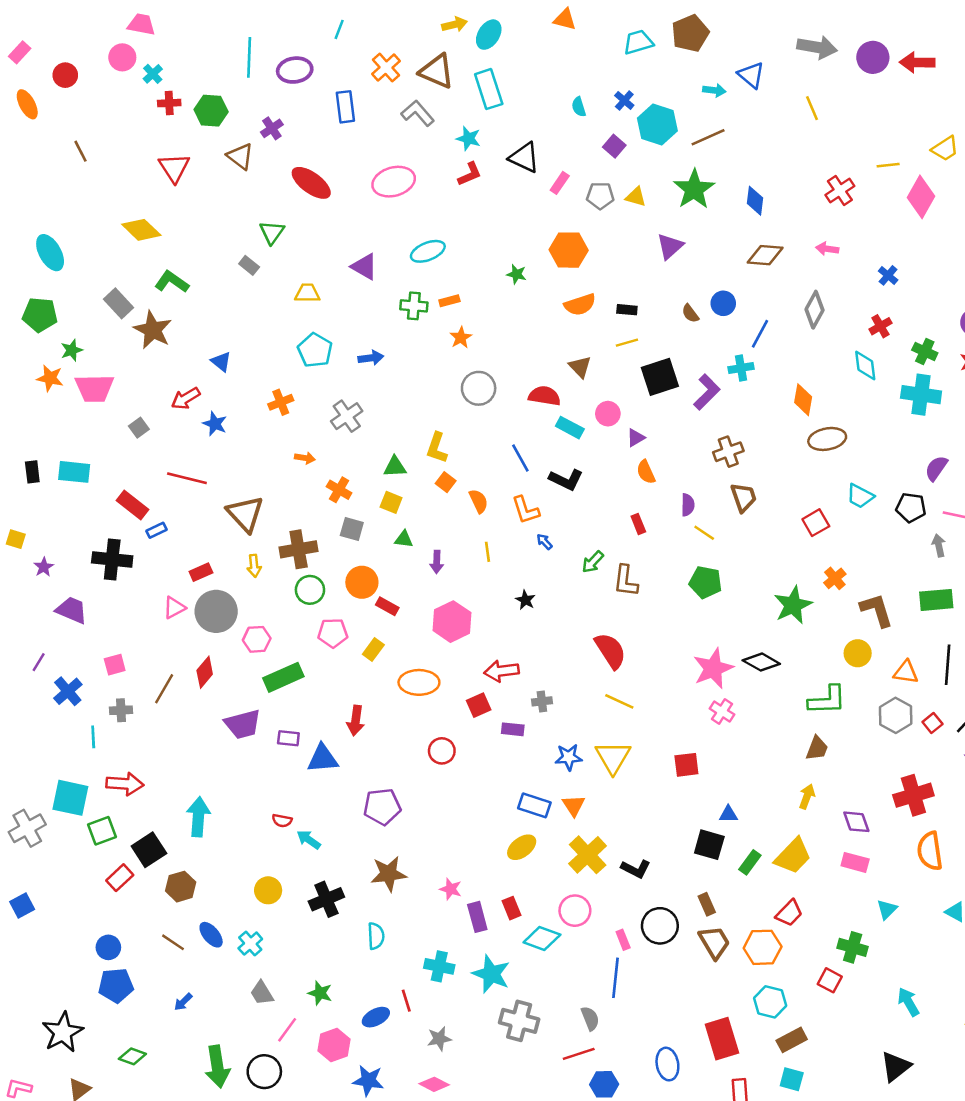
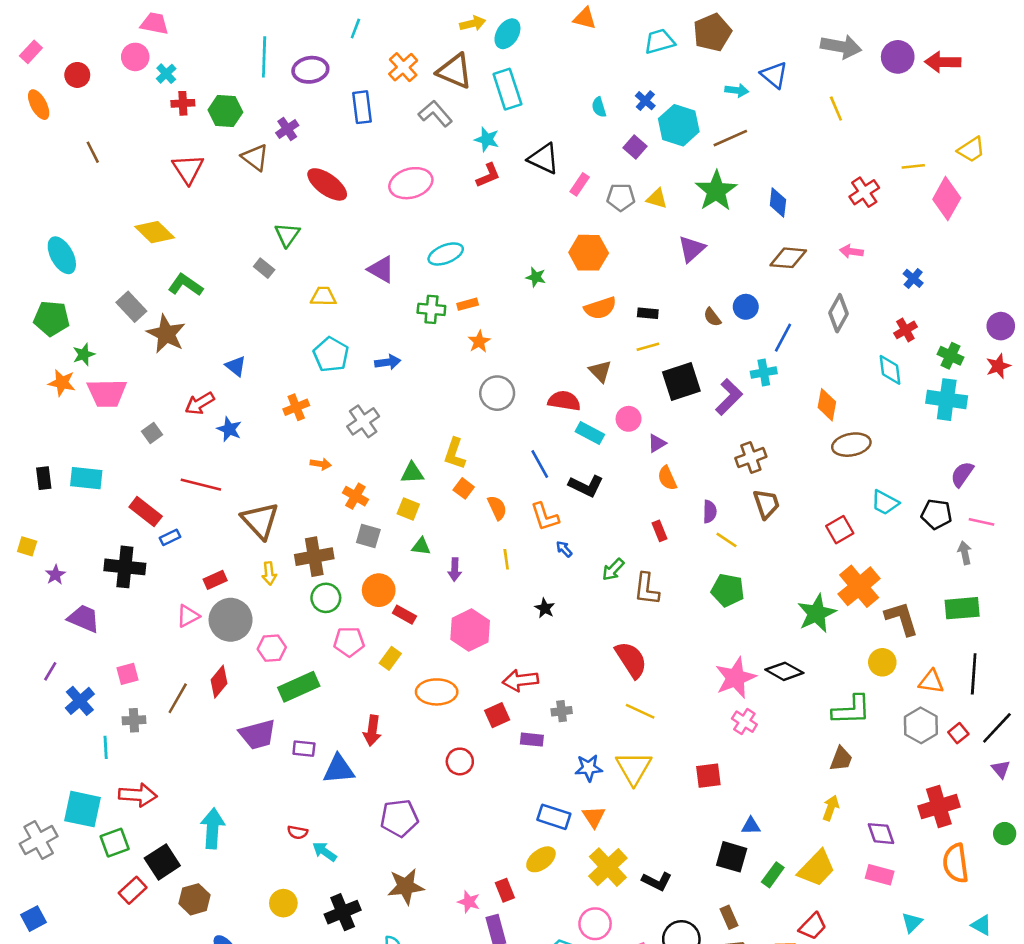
orange cross: (835, 578) -> (859, 586), size x1.8
red rectangle: (512, 908) -> (505, 890), moved

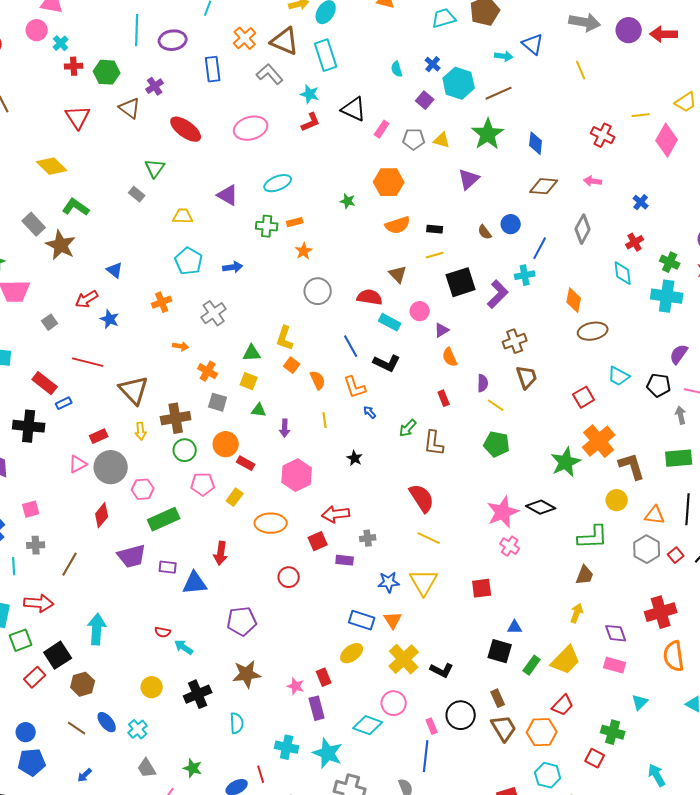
red cross: (864, 192) -> (603, 135), turned -30
brown line: (178, 698) -> (70, 564), moved

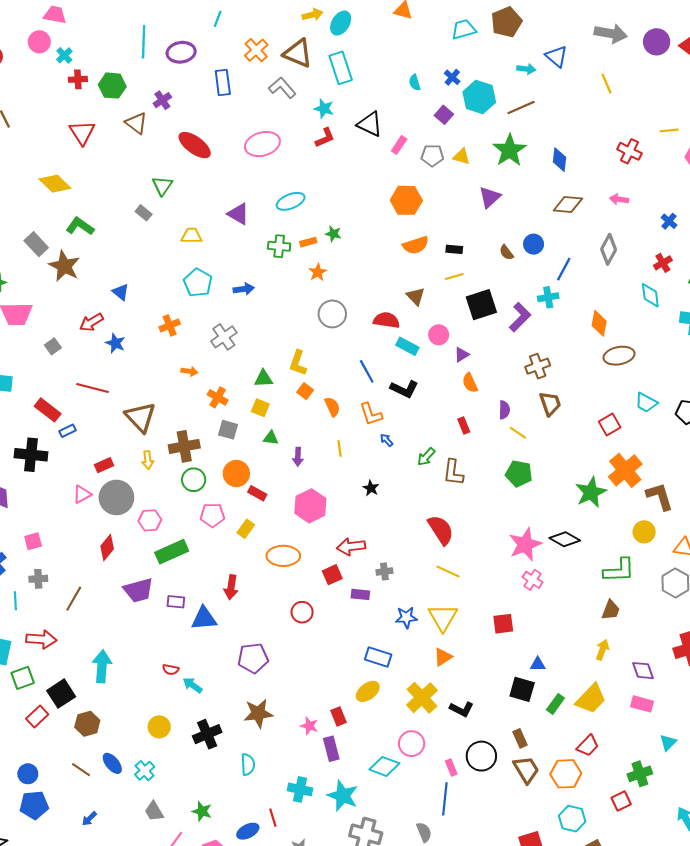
green star: (348, 201) -> (333, 234), moved
orange triangle: (393, 620) -> (443, 657), moved, turned 30
green cross: (613, 732) -> (640, 774), turned -35
red square: (595, 758) -> (621, 801), turned 36

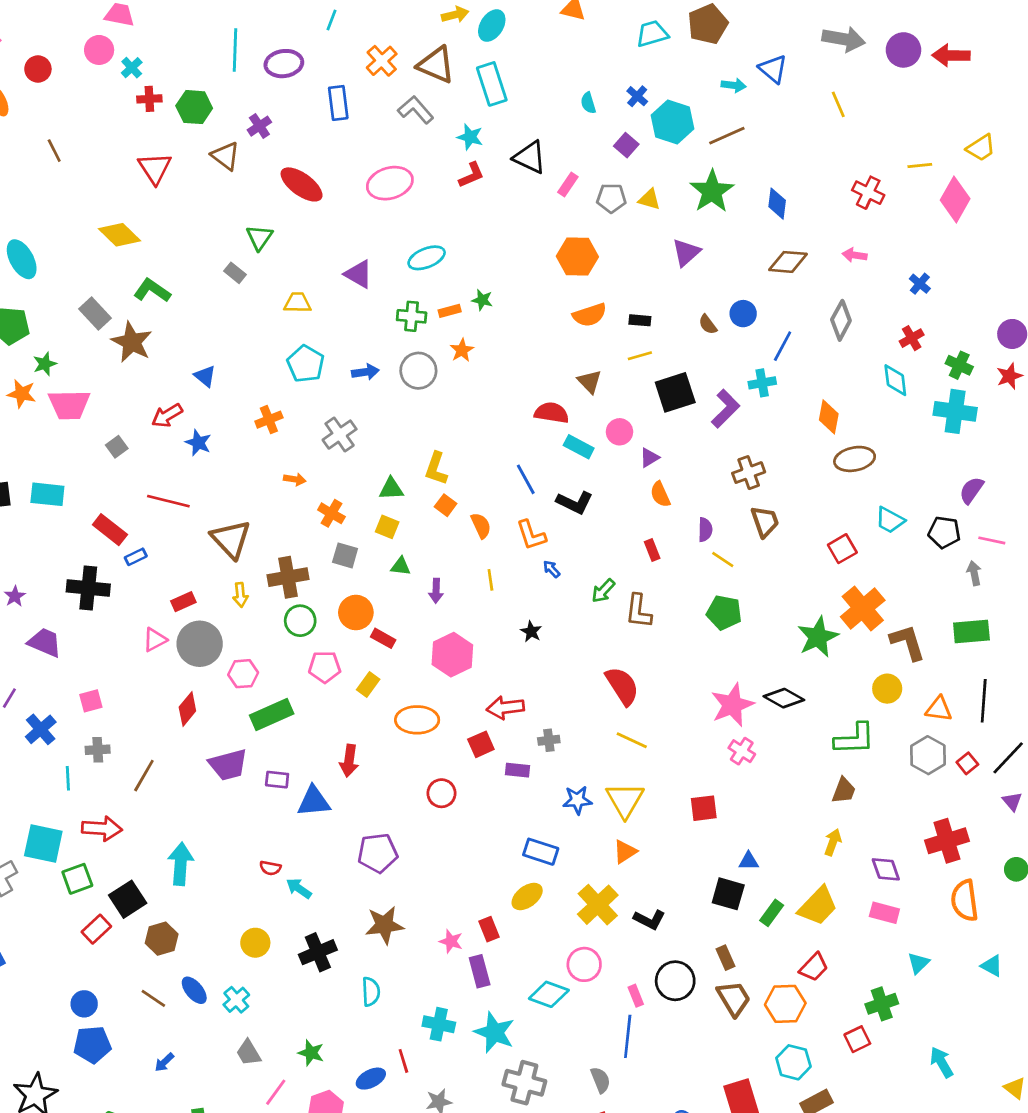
gray circle: (332, 314) -> (418, 371), moved

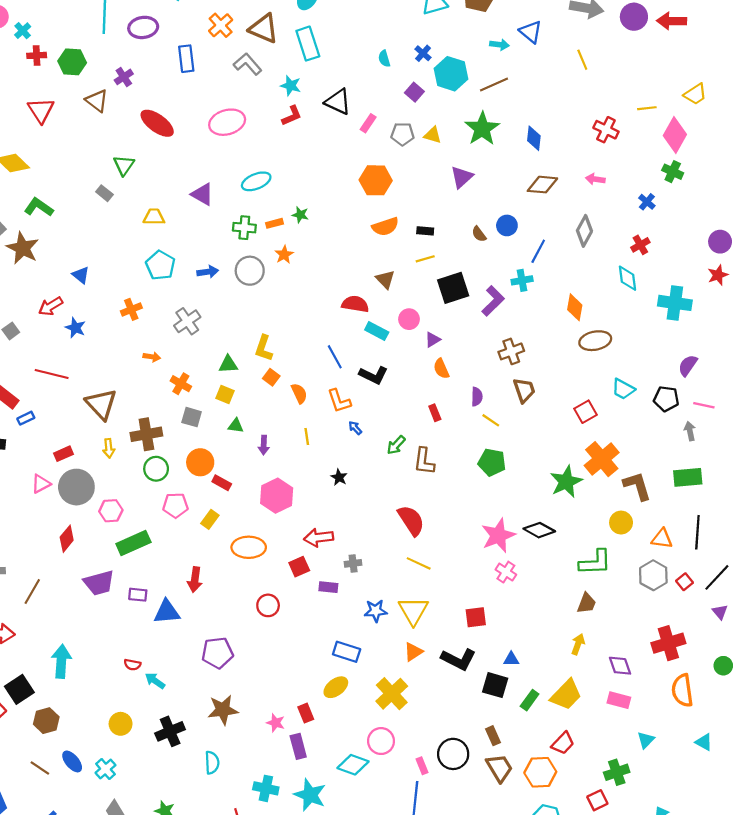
green cross: (959, 365) -> (673, 172), moved
black L-shape: (649, 920) -> (459, 659), moved, size x1.4

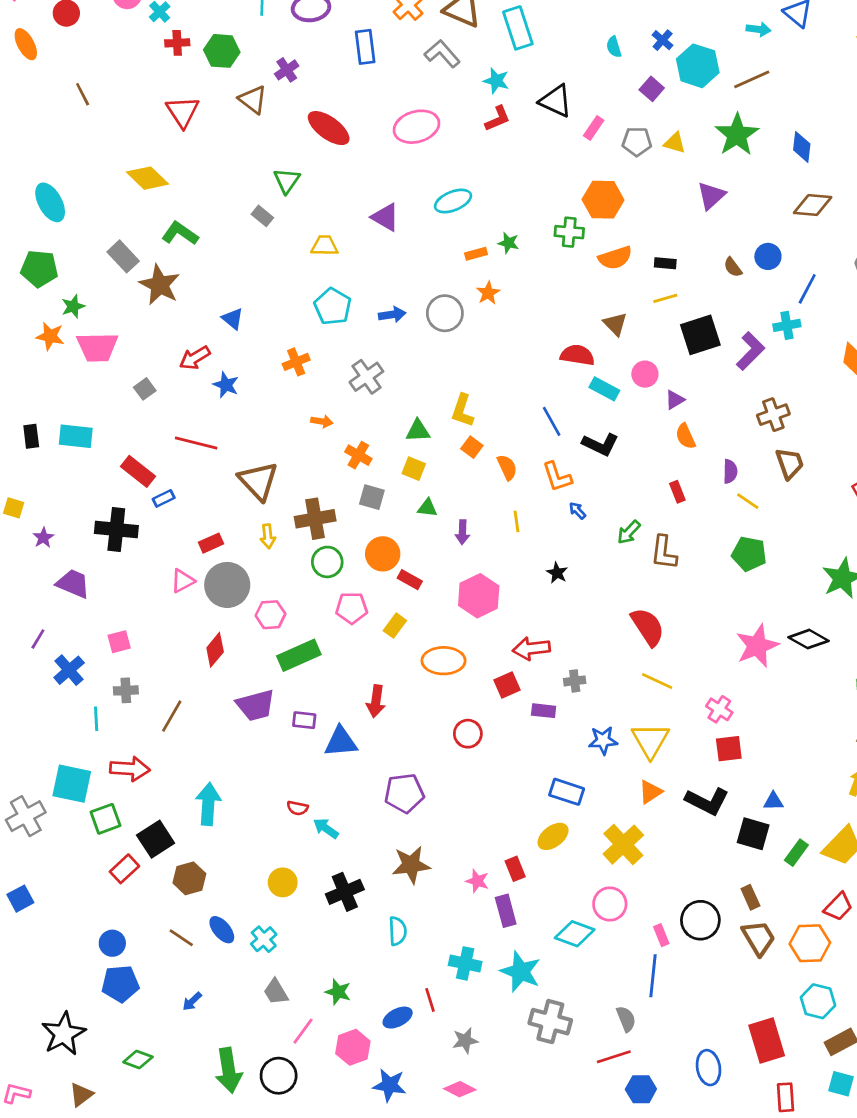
green cross: (244, 228) -> (569, 232), moved
pink cross: (506, 572) -> (719, 709), moved

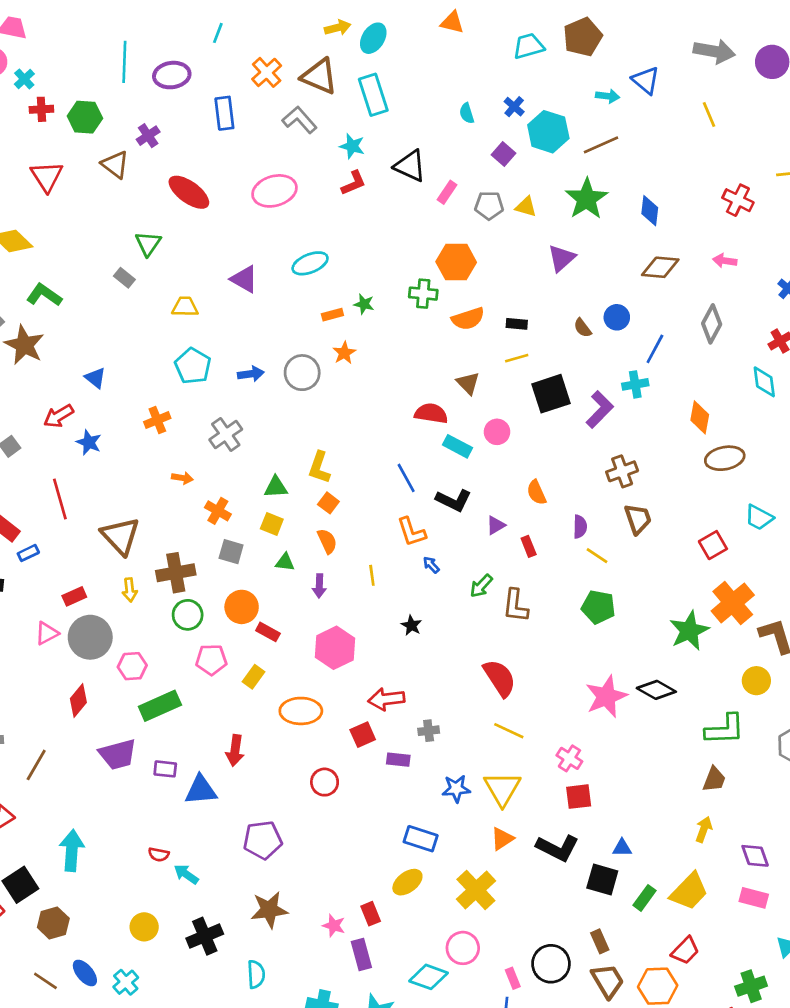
purple triangle: (675, 400) -> (496, 525), moved
red line: (196, 443) -> (60, 499), turned 60
orange semicircle: (507, 467) -> (327, 541), moved

